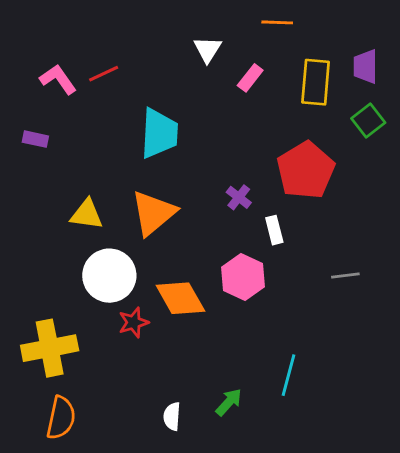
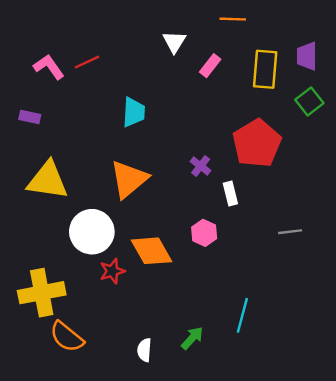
cyan trapezoid: (159, 133) -> (134, 112), size x0.7
yellow triangle: (87, 214) -> (48, 180), moved, size x1.5
pink hexagon: (243, 277) -> (204, 233), size x0.7
orange semicircle: (61, 418) -> (67, 337), moved, turned 117

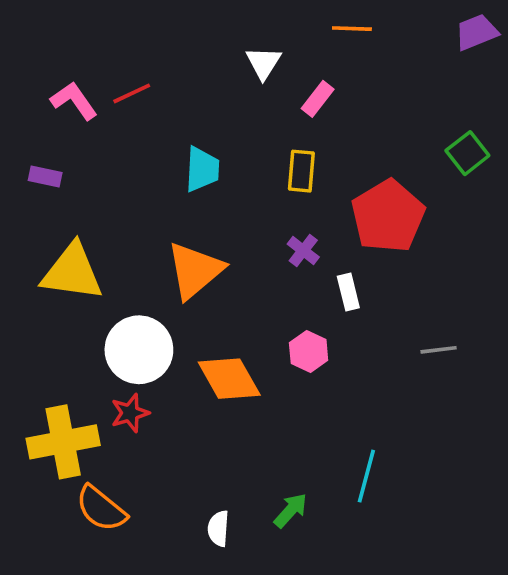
purple trapezoid: (307, 56) -> (476, 32), moved, turned 68
yellow rectangle: (265, 69) -> (301, 171), moved, size x0.7
red star: (112, 271) -> (130, 413), moved

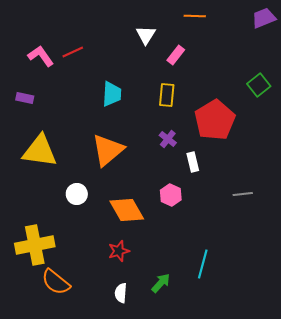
white circle: (139, 350) -> (77, 194), size x0.6
red star: (130, 413) -> (119, 251), moved

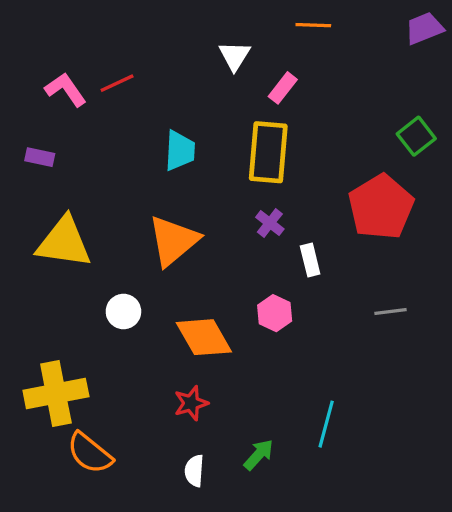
yellow rectangle: (167, 95) -> (268, 152), size x1.6
red pentagon: (215, 120) -> (381, 207), moved

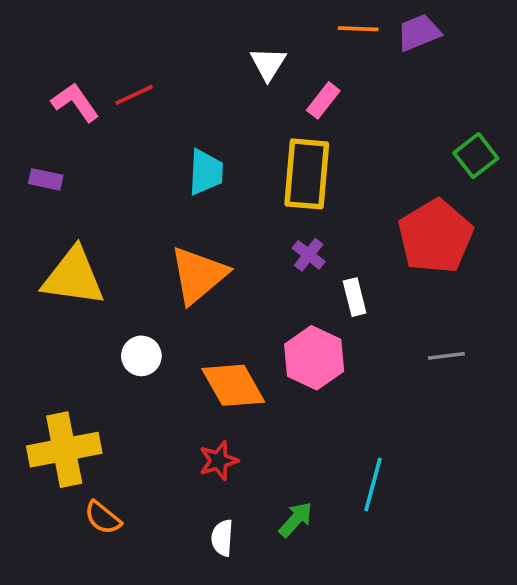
purple trapezoid: (424, 28) -> (419, 32), moved
pink hexagon: (275, 313) -> (314, 358), size x1.5
orange semicircle: (90, 453) -> (103, 518), size x0.7

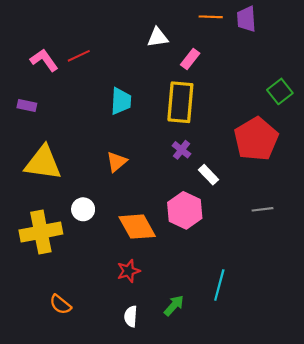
purple trapezoid: (419, 32) -> (246, 19), turned -72
white triangle: (268, 64) -> (158, 37), turned 50
orange triangle: (198, 275) -> (117, 162), size x0.6
white rectangle: (355, 297) -> (209, 175), turned -30
yellow cross: (64, 450) -> (41, 232), moved

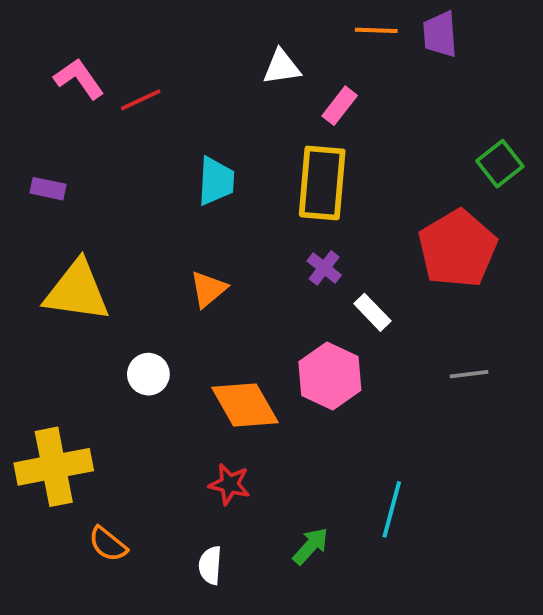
pink L-shape: (44, 60) -> (79, 79), moved
yellow cross: (41, 232) -> (54, 467), moved
red star: (128, 271) -> (230, 484), turned 30
white semicircle: (131, 316) -> (210, 565), moved

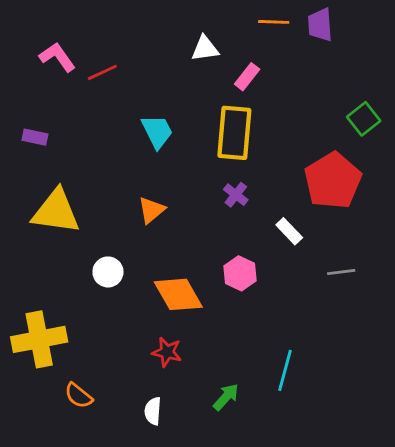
cyan trapezoid: (216, 181) -> (157, 131), turned -30
white rectangle: (372, 312) -> (289, 231), moved
pink hexagon: (330, 376) -> (240, 273), size x0.7

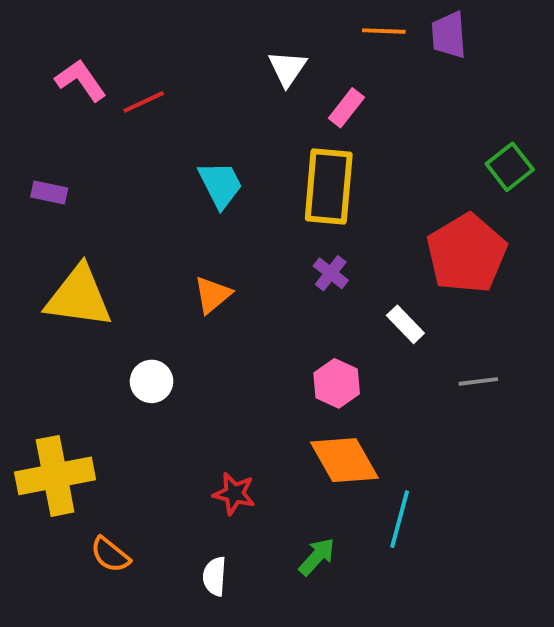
white triangle: (205, 49) -> (287, 68), turned -48
orange diamond: (178, 294) -> (344, 460), moved

